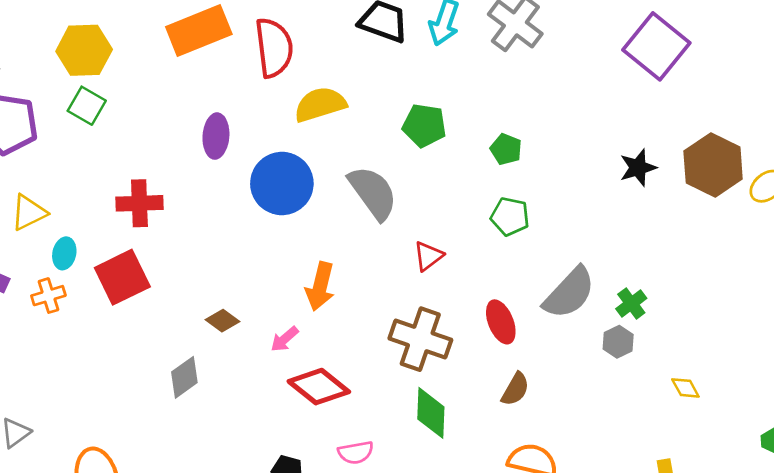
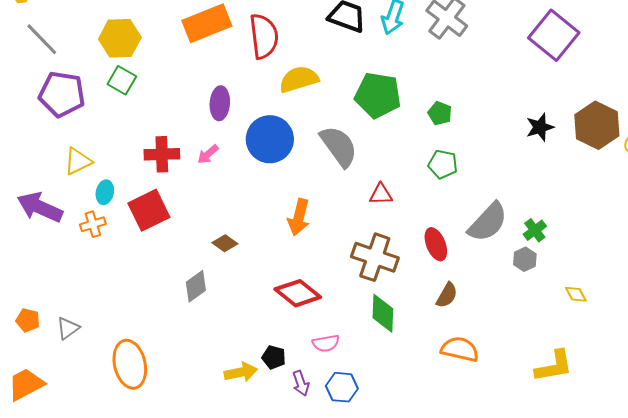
green pentagon: (424, 125) -> (378, 95), size x1.4
red triangle: (428, 256) -> (381, 194), turned 35
pink arrow: (285, 339) -> (208, 154), moved

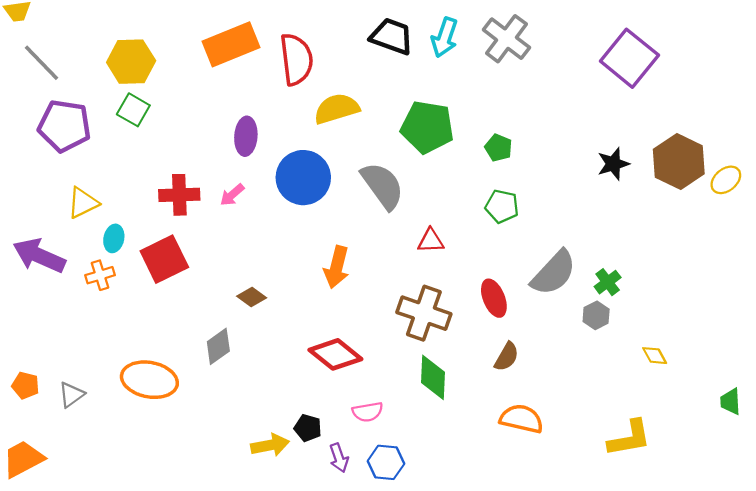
orange ellipse: (130, 364) -> (149, 380), moved, turned -66

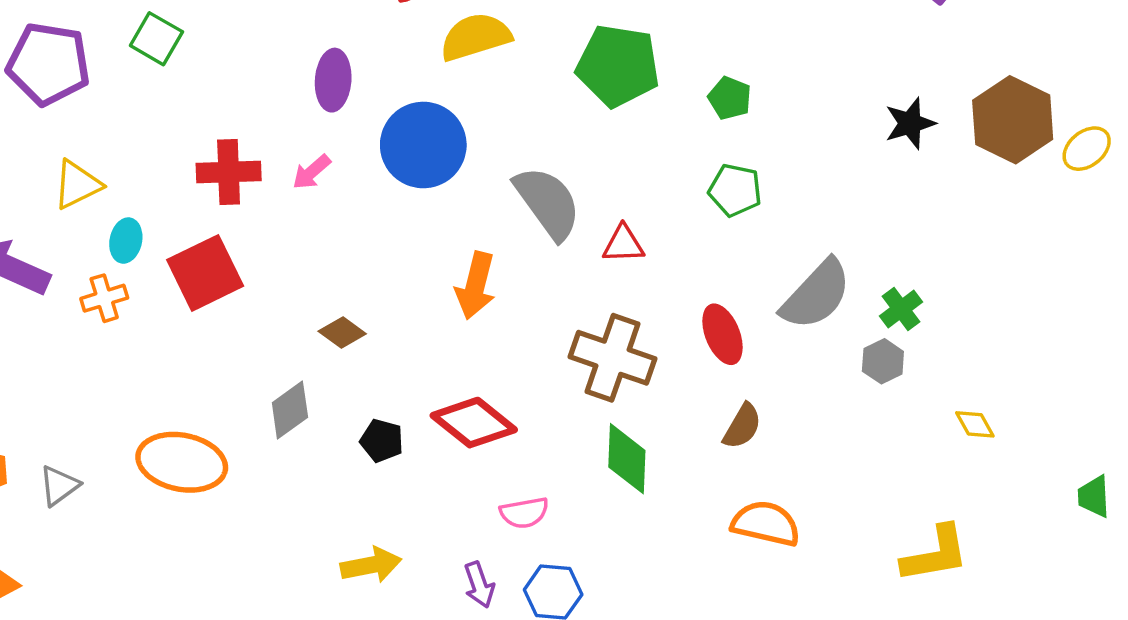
gray semicircle: (383, 186) -> (548, 203), moved
black pentagon: (308, 428) -> (382, 441), moved

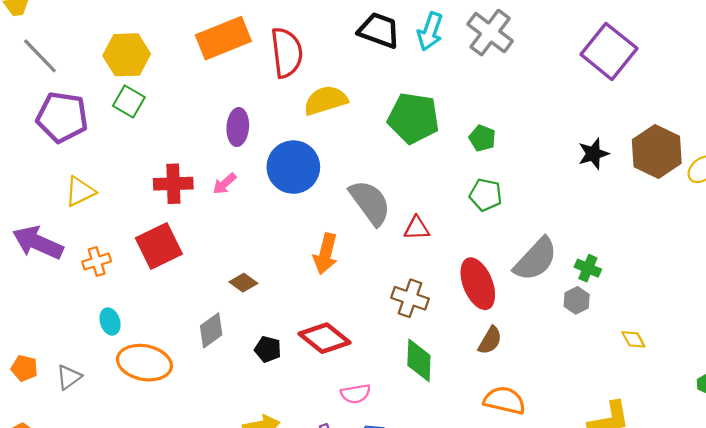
cyan ellipse: (126, 241) -> (110, 322), moved, turned -30
green cross: (901, 309) -> (588, 268), turned -30
red ellipse: (723, 334) -> (478, 284), size x1.4
brown cross: (613, 358) -> (410, 298), size x0.7

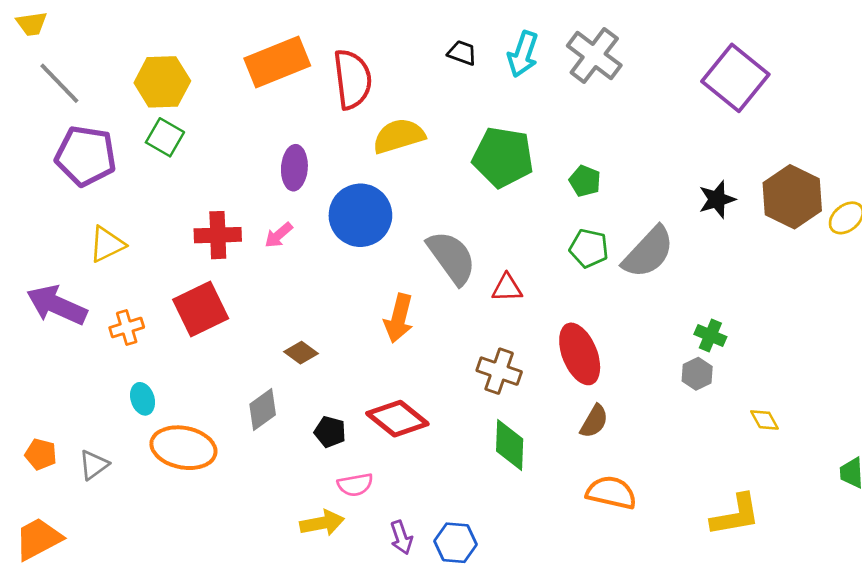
black trapezoid: (379, 30) -> (462, 53), size x0.6
gray semicircle: (536, 259) -> (648, 252), moved
pink semicircle: (356, 394) -> (355, 485), moved

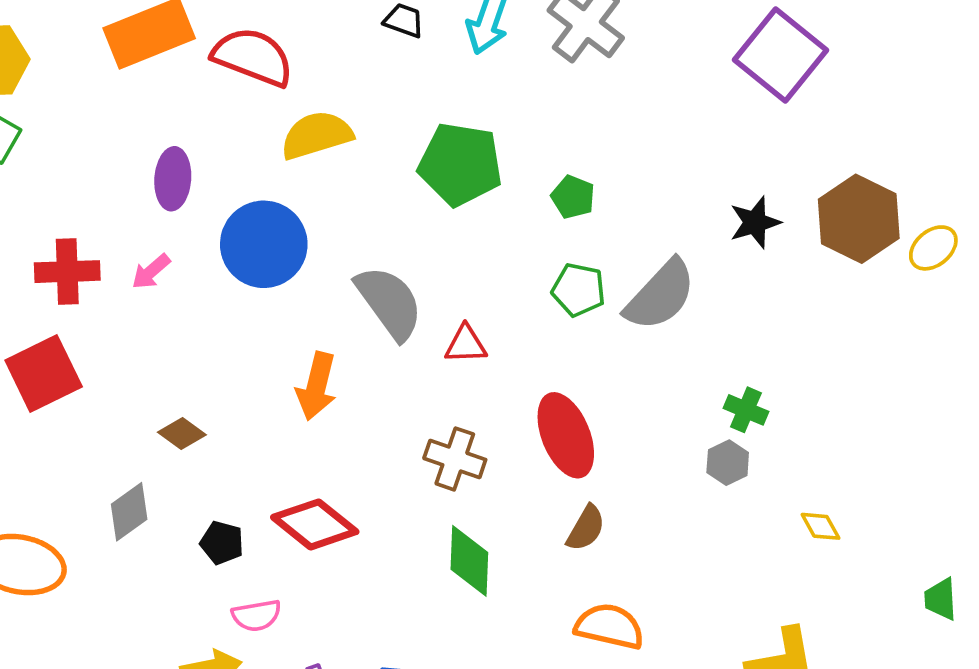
red semicircle: (353, 79) -> (253, 57), turned -62

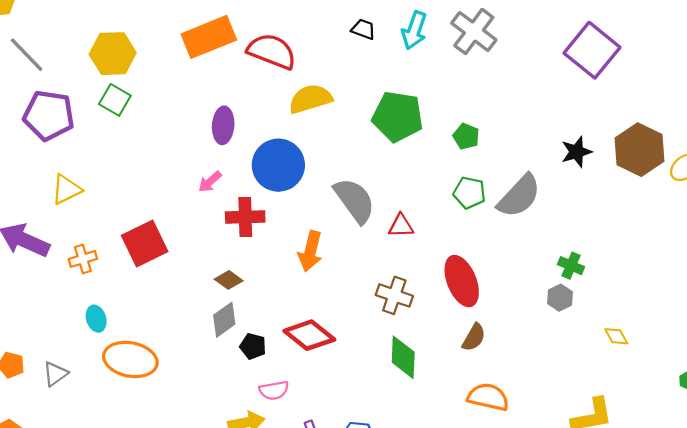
red cross: (67, 272) -> (245, 217), moved
gray diamond: (129, 512) -> (224, 320), moved

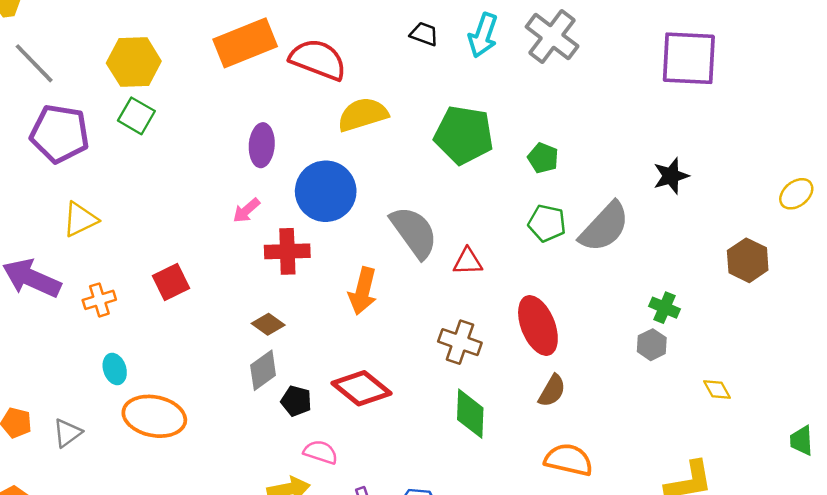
purple square: (592, 50) -> (689, 58), turned -36
brown hexagon: (639, 150) -> (748, 260), moved, size x0.7
red square: (145, 244) -> (171, 282), size x0.7
pink semicircle: (274, 390) -> (321, 452), turned -152

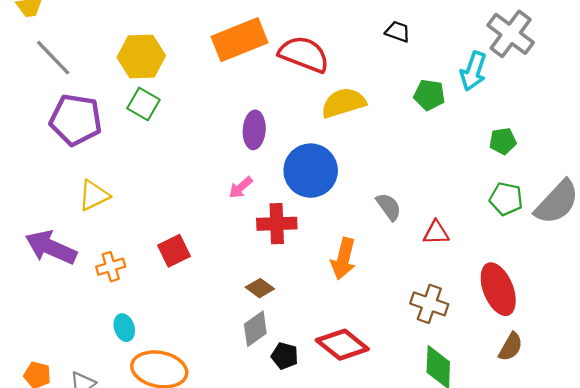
cyan arrow: (483, 35) -> (473, 71), moved
green pentagon: (464, 135) -> (429, 95), moved, size x0.6
green pentagon: (543, 158) -> (503, 141), turned -30
gray semicircle: (414, 232) -> (389, 207), size x0.6

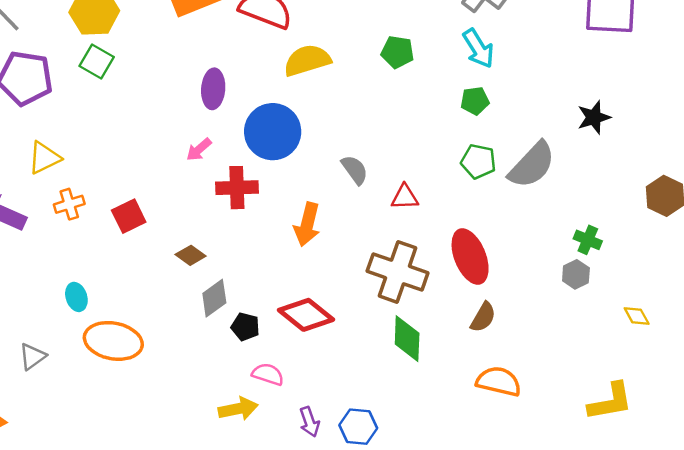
cyan arrow: (473, 71) -> (478, 48), moved, turned -51
orange cross: (111, 267) -> (69, 204), moved
brown diamond: (260, 288) -> (191, 255), moved
brown cross: (429, 304) -> (398, 272), size x1.5

